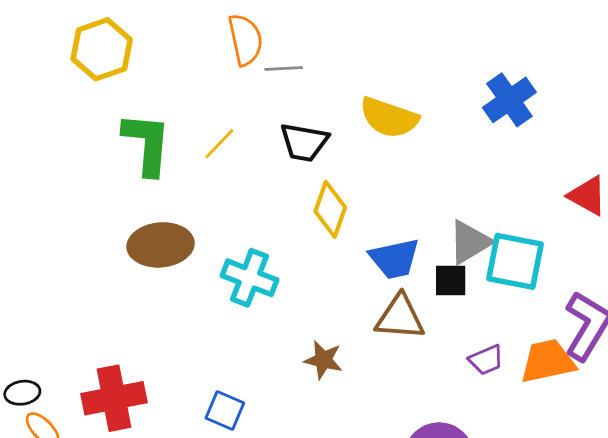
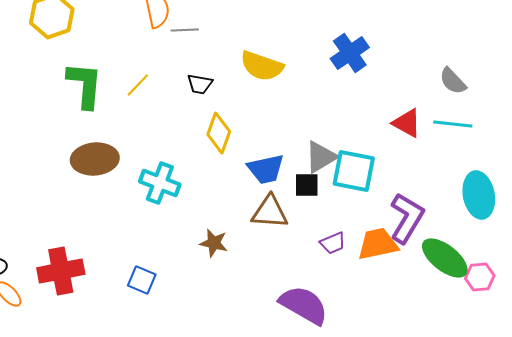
black trapezoid: (304, 142) -> (200, 84), size x0.7

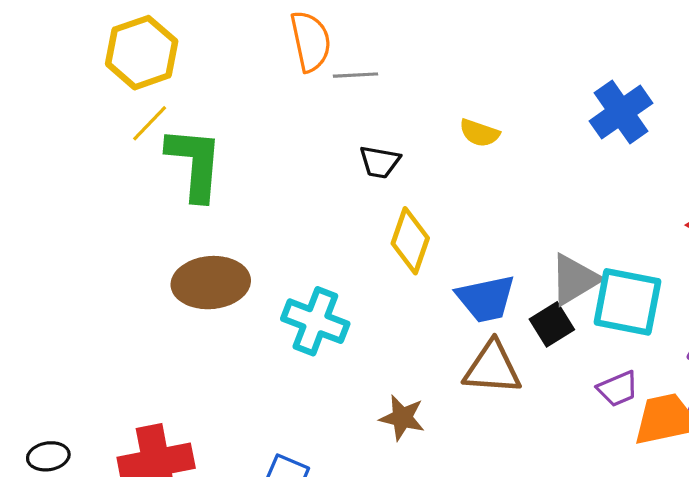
yellow semicircle: (262, 66) -> (479, 133), size x0.6
yellow line: (138, 85) -> (150, 123), moved
black square: (307, 185) -> (552, 324), turned -32
purple trapezoid: (333, 243) -> (618, 389), moved

